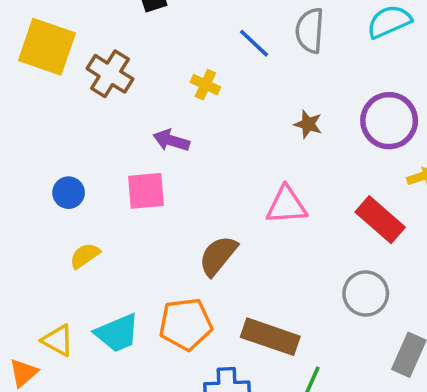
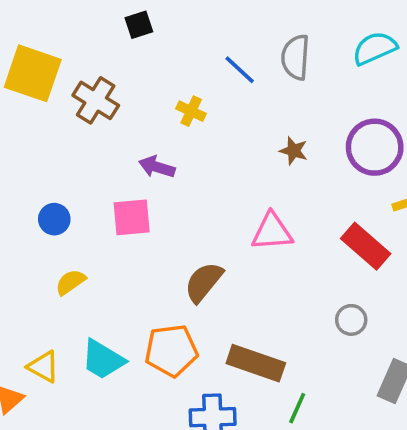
gray circle: (366, 294) -> (351, 320), size x0.7
cyan trapezoid: (117, 333) -> (103, 360), turned 54

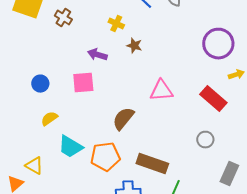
brown cross: (96, 100) -> (63, 18), size x0.7
brown star: (294, 151) -> (134, 46), moved
cyan trapezoid: (103, 360) -> (70, 147), moved

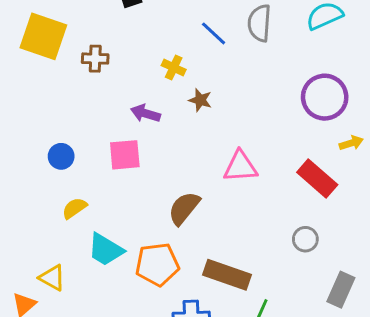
brown cross: (63, 18) -> (95, 59), turned -30

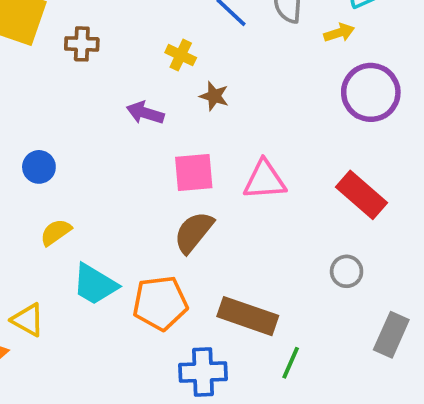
yellow arrow: (351, 143) -> (339, 33), moved
pink square: (125, 155) -> (194, 173), moved

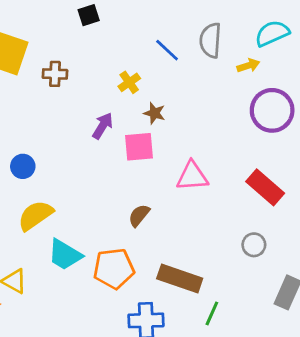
yellow cross: (181, 55) -> (129, 82), turned 30
purple arrow: (145, 113) -> (103, 126), turned 104
pink square: (194, 173) -> (139, 147), moved
yellow semicircle: (56, 232) -> (35, 215), size x1.5
brown semicircle: (194, 232) -> (139, 215), size x0.7

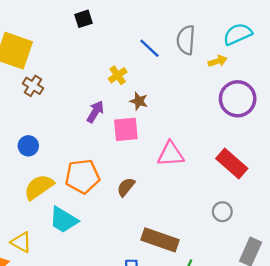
brown cross: (55, 74) -> (33, 86), moved, turned 30
orange pentagon: (114, 269) -> (82, 176), moved

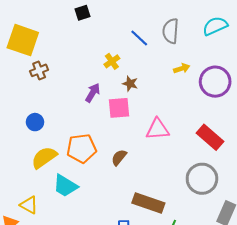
yellow arrow: (218, 61) -> (182, 68), moved
brown cross: (33, 86) -> (39, 70), turned 36
gray circle: (222, 212) -> (202, 179), size x1.8

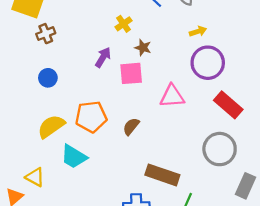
purple circle: (215, 82) -> (208, 63), moved
blue circle: (35, 122) -> (48, 78), moved

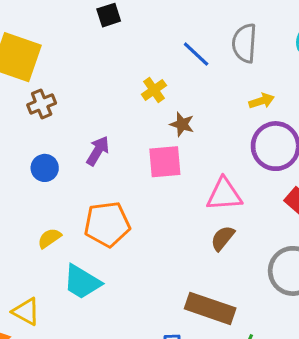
purple arrow: (103, 57) -> (98, 151), moved
yellow semicircle: (51, 126) -> (49, 238), size x0.6
brown semicircle: (131, 126) -> (223, 238), moved

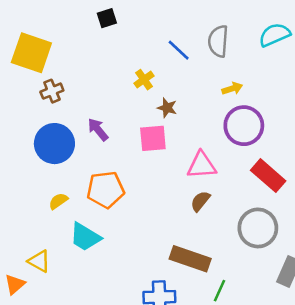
purple arrow: (98, 151) -> (98, 129), turned -70
blue circle: (45, 168) -> (54, 144), size x1.8

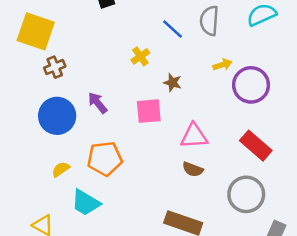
brown star: (167, 108) -> (172, 83), moved
purple circle: (244, 126) -> (251, 85), moved
brown semicircle: (200, 201) -> (193, 169), turned -108

